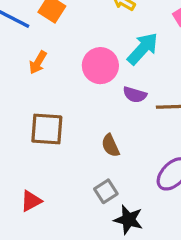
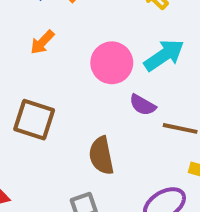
brown semicircle: (110, 146) -> (101, 156), size x1.4

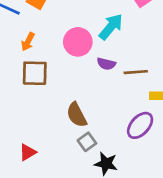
brown square: (34, 120) -> (35, 73), moved
brown semicircle: (101, 156) -> (77, 115), moved

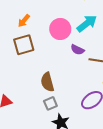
brown square: (35, 73) -> (24, 45), turned -30

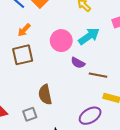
gray square: (50, 103) -> (30, 114), moved

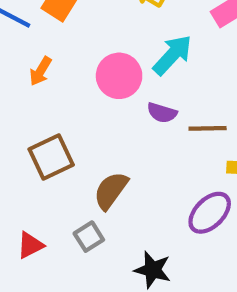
brown square: (23, 55) -> (51, 157), moved
brown semicircle: (45, 95) -> (111, 191), turned 60

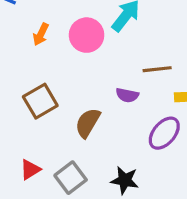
orange arrow: (40, 71) -> (41, 34), moved
purple semicircle: (162, 113) -> (127, 95), moved
gray square: (89, 237) -> (71, 178), moved, size x1.4

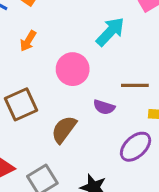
pink circle: (87, 35) -> (73, 69), moved

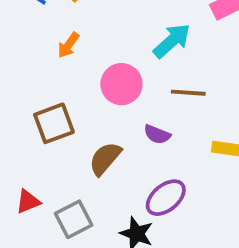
brown line: (135, 85) -> (188, 93), moved
purple ellipse: (136, 147) -> (166, 198), moved

